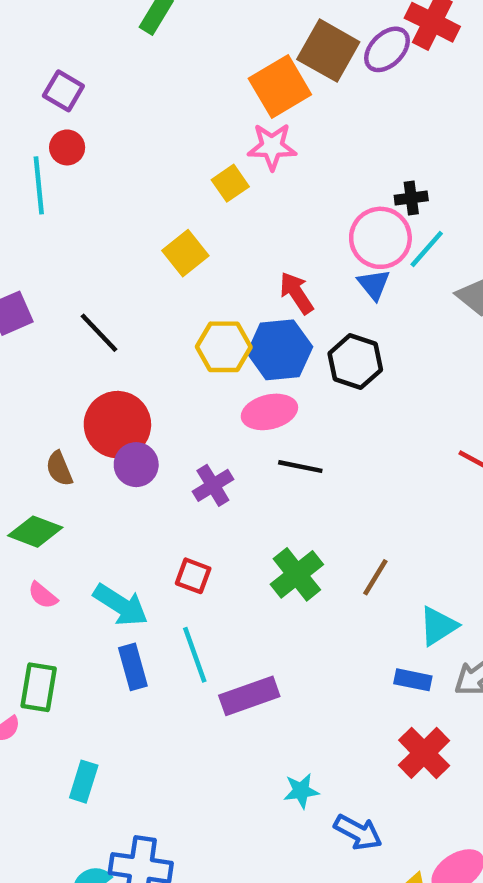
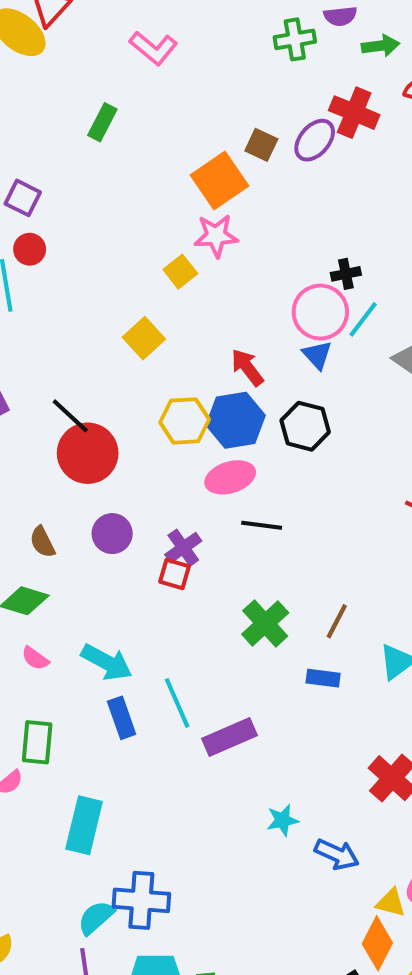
brown square: (328, 51) -> (261, 145), size x0.6
red circle: (117, 425) -> (88, 453), moved
red square: (193, 576) -> (174, 574), moved
blue rectangle: (413, 680) -> (323, 678), moved
cyan rectangle: (84, 782) -> (84, 825), size x1.5

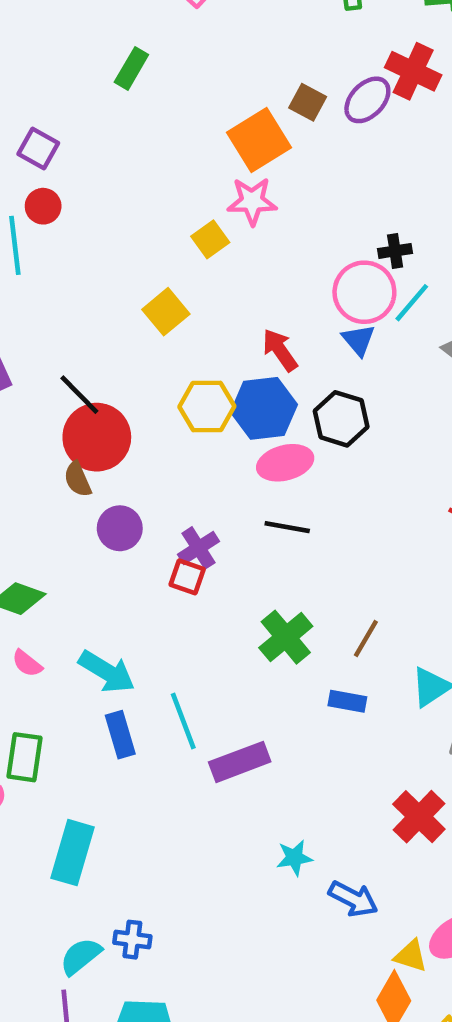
pink ellipse: (230, 477) -> (285, 463), moved
brown semicircle: (42, 542) -> (78, 479), moved
blue cross: (141, 900) -> (132, 940), size x0.6

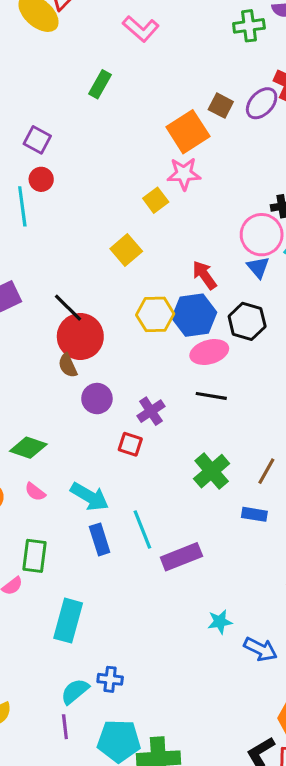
red square: (187, 577) -> (130, 444), moved

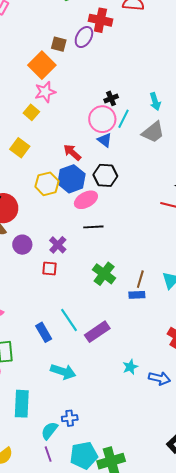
brown line: (266, 471) -> (140, 279), moved
cyan arrow: (90, 497) -> (63, 372), moved
cyan rectangle: (68, 621) -> (22, 404), moved

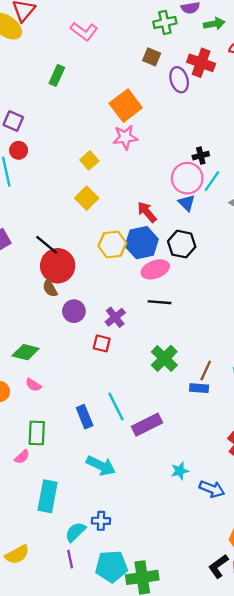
purple ellipse: (84, 37) -> (179, 80), turned -55
brown square: (59, 44) -> (152, 57), moved
yellow square: (31, 112) -> (89, 160), moved

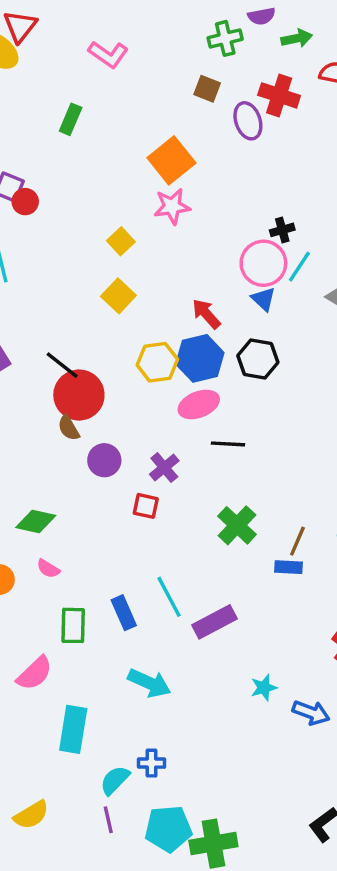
red circle: (19, 150) -> (25, 202), moved
pink ellipse: (155, 269) -> (199, 404), moved
green rectangle: (37, 433) -> (73, 625), moved
pink semicircle: (22, 457) -> (35, 673), size x1.6

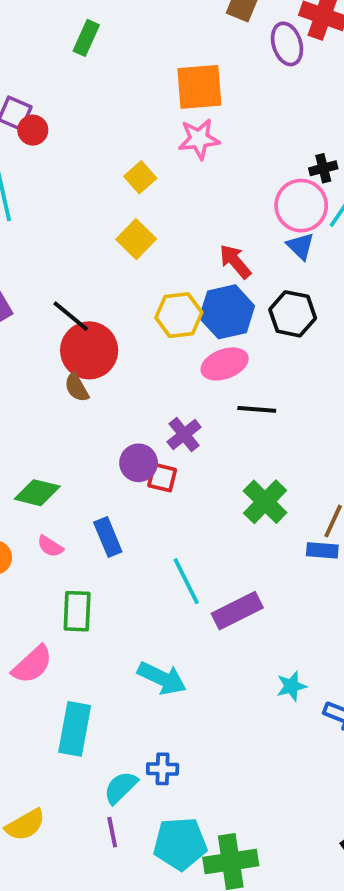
orange square: (171, 160) -> (199, 87), turned 33
purple circle: (104, 460) -> (139, 463), moved
blue rectangle: (124, 613) -> (108, 537), moved

